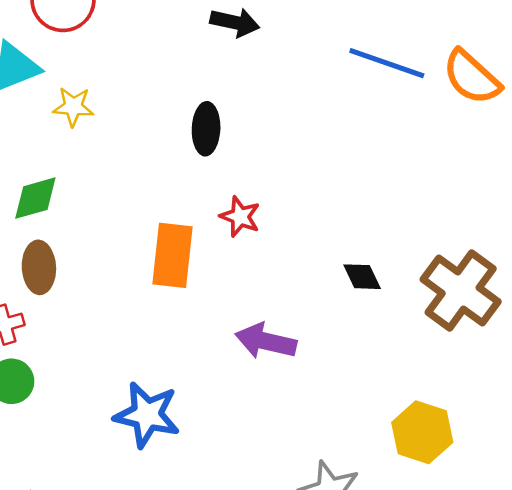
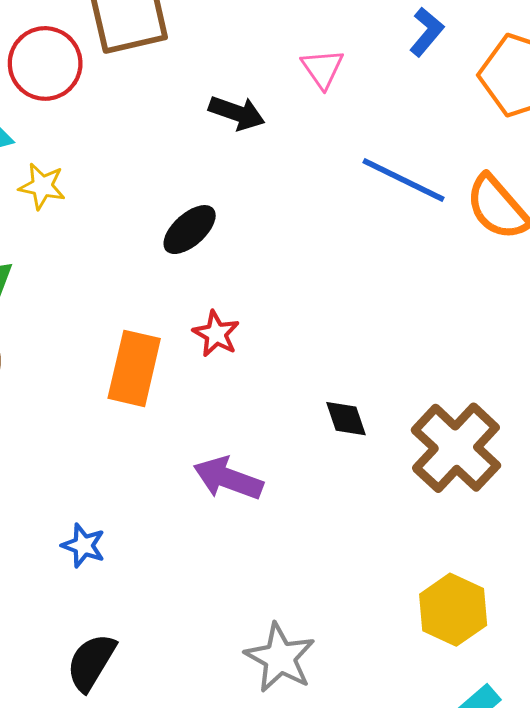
black ellipse: (206, 129) -> (190, 230), turned 39
blue star: (147, 415) -> (83, 546), size x0.6
yellow hexagon: (422, 432) -> (453, 610), moved

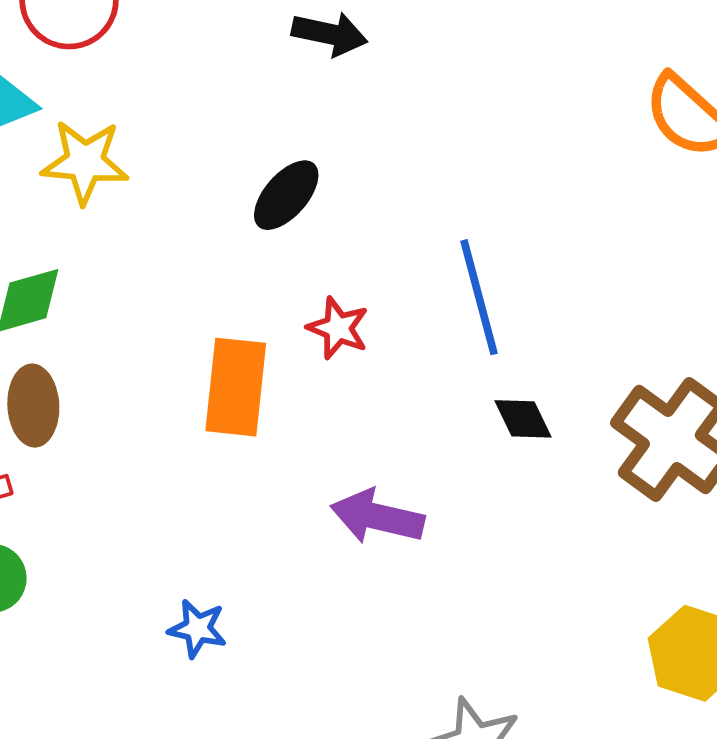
blue line: (403, 180) -> (479, 297), moved, turned 56
yellow star: (42, 186) -> (85, 162), size x1.4

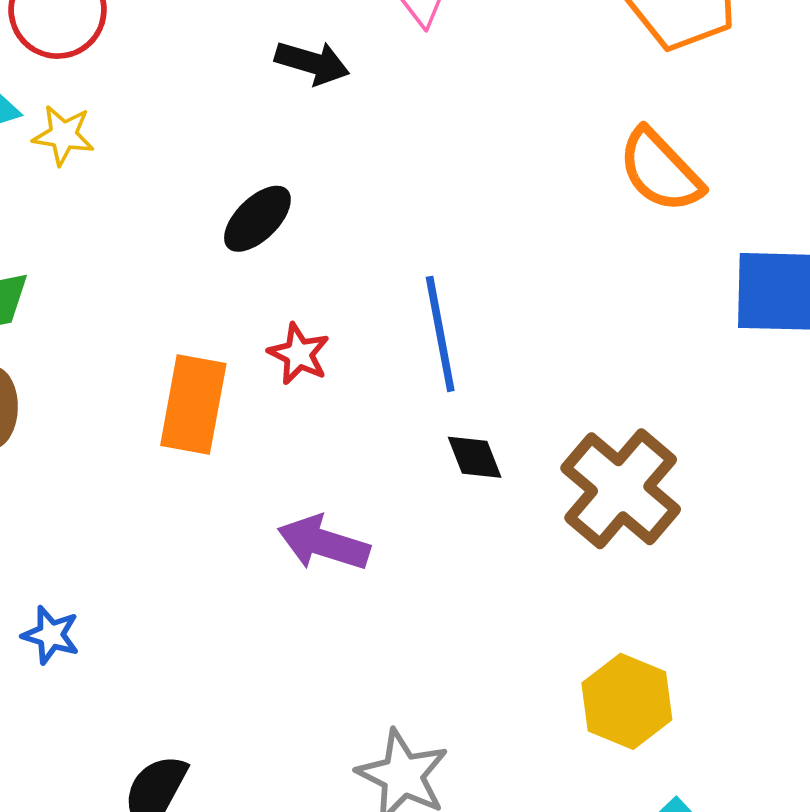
yellow star: (85, 162) -> (63, 135), moved, size x0.7
blue star: (197, 629) -> (51, 635), moved

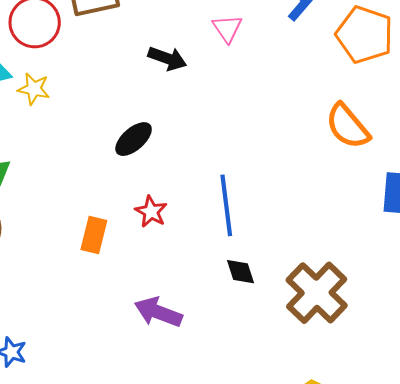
orange rectangle: (193, 405) -> (94, 235), size x0.7

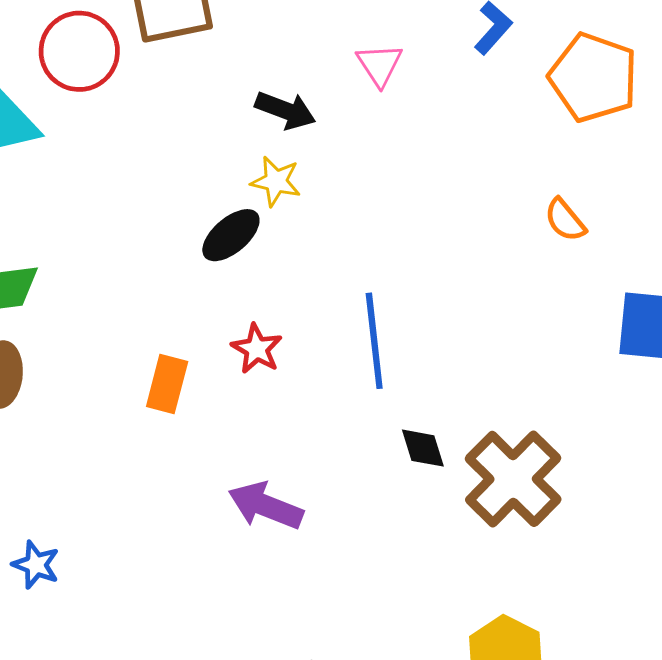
yellow star: (34, 89) -> (276, 181), moved
orange semicircle: (348, 126) -> (565, 220), size x0.6
black diamond: (241, 272) -> (423, 448), moved

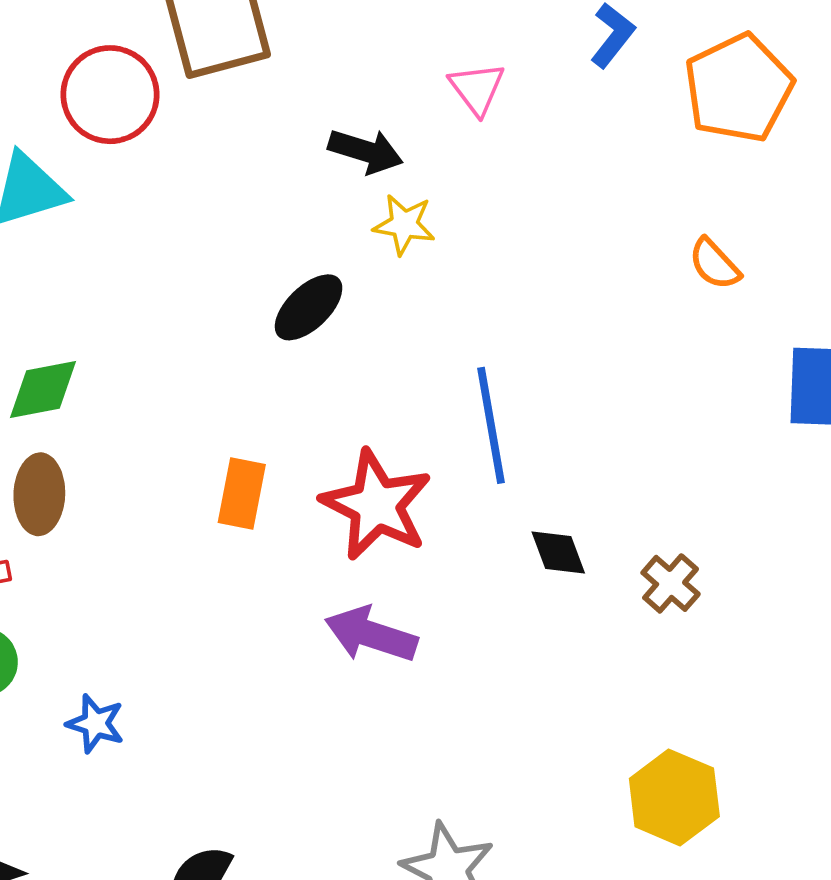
orange pentagon: (593, 77) -> (739, 88), turned 30
yellow star: (276, 181) -> (404, 225), moved
red star: (257, 349) -> (376, 505), moved, size x1.8
brown cross: (513, 479) -> (671, 583), size x0.5

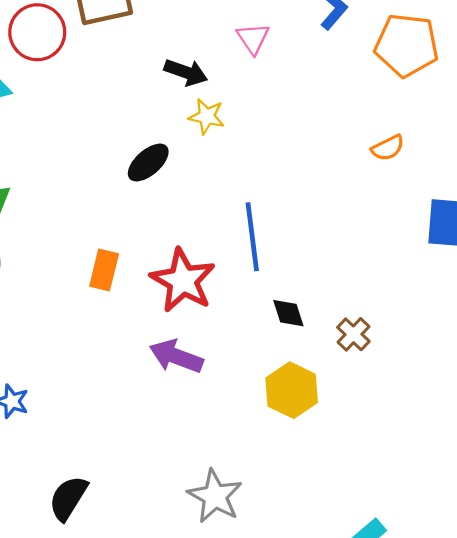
orange pentagon: (739, 88) -> (407, 45), turned 30
orange semicircle: (714, 264) -> (388, 148), turned -76
yellow hexagon: (674, 797) -> (292, 390), moved

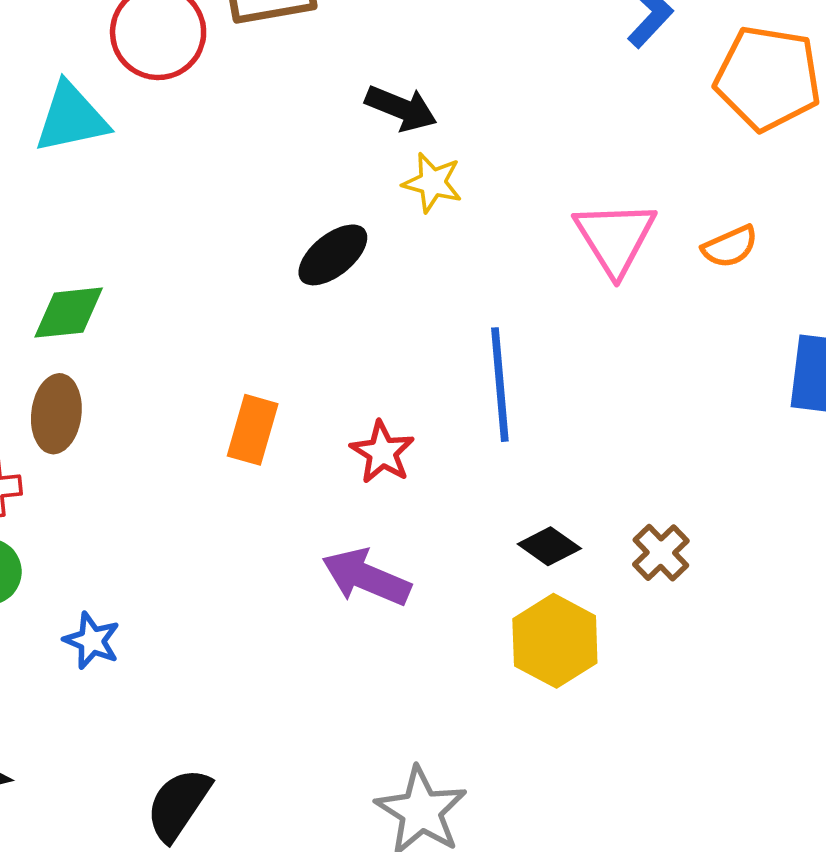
pink triangle: (253, 38) -> (615, 238), moved, size x1.5
red star: (183, 280) -> (382, 452), size x0.6
black diamond: (288, 313) -> (549, 546), moved, turned -39

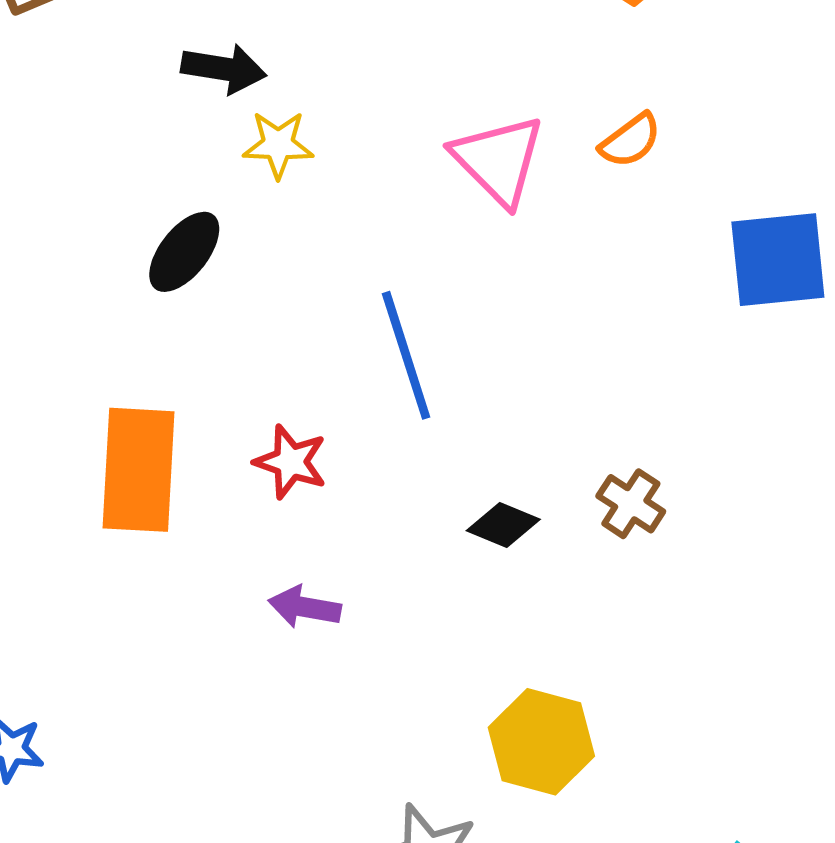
orange rectangle: (253, 430) -> (139, 470), size x1.6
purple arrow: (366, 577) -> (305, 607), size x0.7
yellow hexagon: (555, 641) -> (541, 742), moved

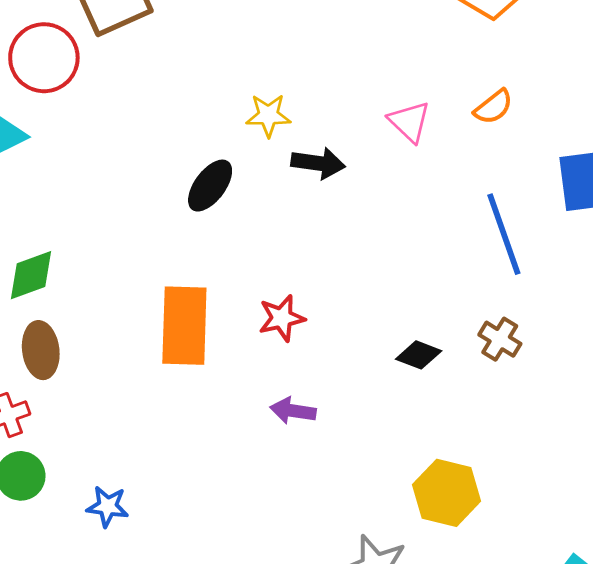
black arrow: (224, 69) -> (318, 163), moved
pink triangle: (498, 160) -> (409, 122), size x0.7
blue line: (406, 355) -> (504, 234), moved
red star: (291, 462) -> (282, 318), turned -30

